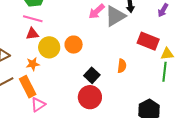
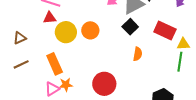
orange star: (33, 64) -> (66, 85), moved
black square: (92, 75) -> (130, 27), moved
orange rectangle: (28, 87) -> (55, 64), moved

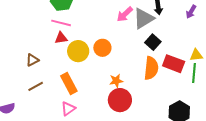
black square: (130, 27) -> (153, 42), moved
red rectangle: (165, 30) -> (174, 64), moved
orange semicircle: (138, 54) -> (151, 68), size x1.6
orange star: (66, 85) -> (116, 81), moved

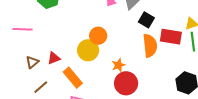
pink line: (61, 23) -> (22, 29), moved
red triangle: (61, 38) -> (54, 58), moved
yellow circle: (78, 51) -> (88, 50), moved

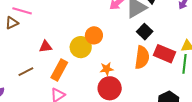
brown triangle: (32, 62) -> (12, 23), moved
orange rectangle: (73, 78) -> (59, 70), turned 55

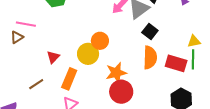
red triangle: (46, 46) -> (53, 57), turned -32
red rectangle: (164, 54) -> (176, 63), moved
orange star: (107, 69) -> (116, 73), size x1.5

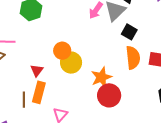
orange circle: (100, 41) -> (62, 51), moved
orange rectangle: (69, 79) -> (39, 92), moved
brown line: (36, 84) -> (24, 100), turned -49

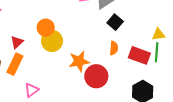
orange semicircle: (133, 58) -> (114, 48), size x0.6
red circle: (109, 95) -> (96, 76), moved

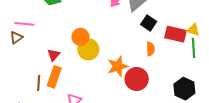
yellow triangle: (158, 34) -> (193, 30), turned 32
red rectangle: (139, 55) -> (175, 34), moved

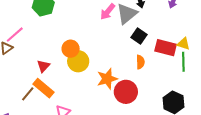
pink line: (24, 24) -> (15, 35), turned -48
orange rectangle: (54, 77) -> (44, 88), turned -70
brown line: (39, 83) -> (28, 94), turned 35

